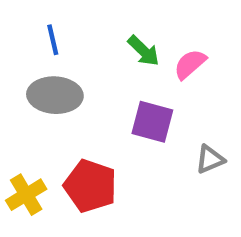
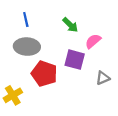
pink semicircle: (190, 64) -> (93, 41), moved
red pentagon: (90, 186) -> (44, 74), moved

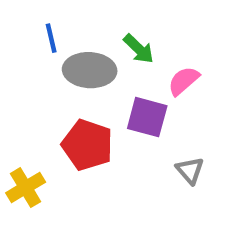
gray ellipse: (27, 47) -> (90, 70), moved
gray triangle: (103, 78) -> (190, 170), moved, turned -48

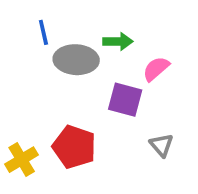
green arrow: (139, 49) -> (118, 41), turned -44
red pentagon: (87, 145) -> (74, 147), moved

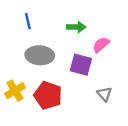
gray ellipse: (76, 60) -> (40, 55), moved
yellow cross: (22, 160) -> (15, 91), moved

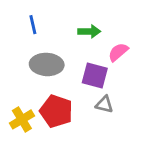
yellow cross: (15, 91) -> (22, 119), moved
gray triangle: (105, 94) -> (104, 104), moved, turned -35

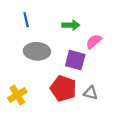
gray triangle: (104, 104) -> (91, 93), moved
red pentagon: (56, 111) -> (63, 88), moved

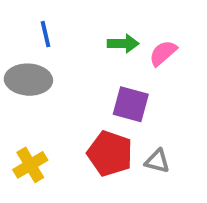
pink semicircle: (94, 42) -> (163, 53), moved
gray ellipse: (37, 51) -> (28, 80), moved

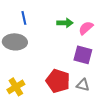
purple square: (131, 104) -> (83, 55), moved

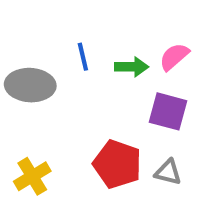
blue line: (24, 18) -> (83, 57), moved
green arrow: (65, 23) -> (132, 67), moved

